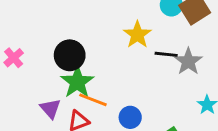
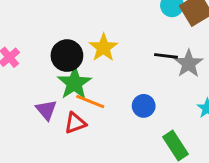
yellow star: (137, 35) -> (103, 48), moved
blue circle: (130, 117) -> (144, 106), moved

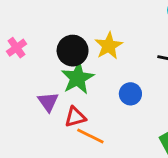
orange line: (90, 102) -> (90, 136), moved
blue circle: (144, 106) -> (130, 94), moved

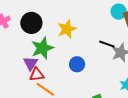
black circle: (73, 51) -> (31, 23), moved
purple triangle: (48, 102) -> (31, 63), moved

